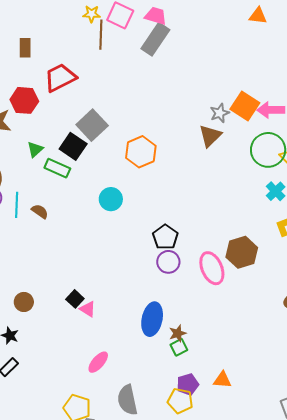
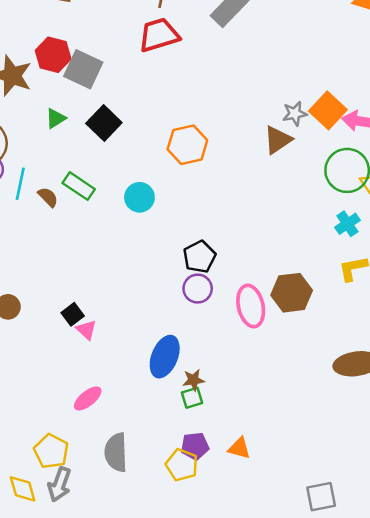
red trapezoid: (60, 78) -> (159, 35), moved
gray square: (92, 125) -> (83, 69), moved, turned -32
green rectangle: (57, 168) -> (79, 186), moved

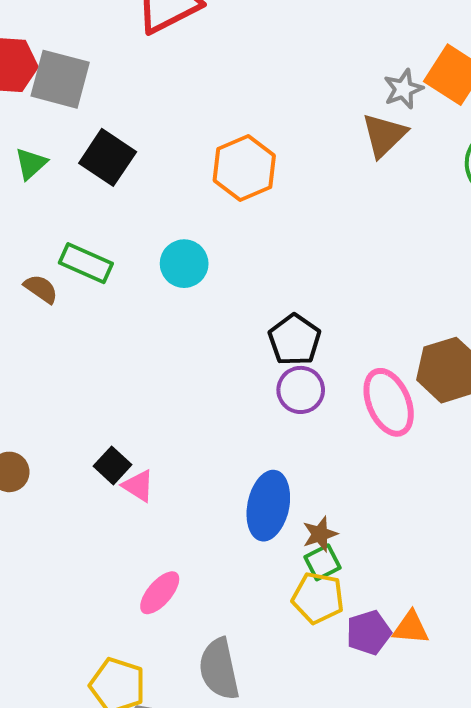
purple pentagon: (195, 446) -> (369, 633), moved
yellow pentagon: (182, 465) -> (318, 598), moved

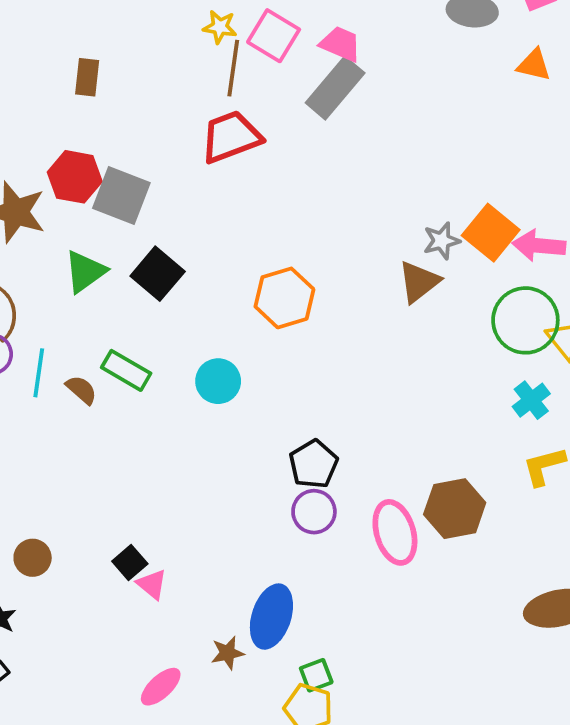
green triangle: (31, 164) -> (85, 272), size x1.4
brown star: (320, 534) -> (228, 653), moved

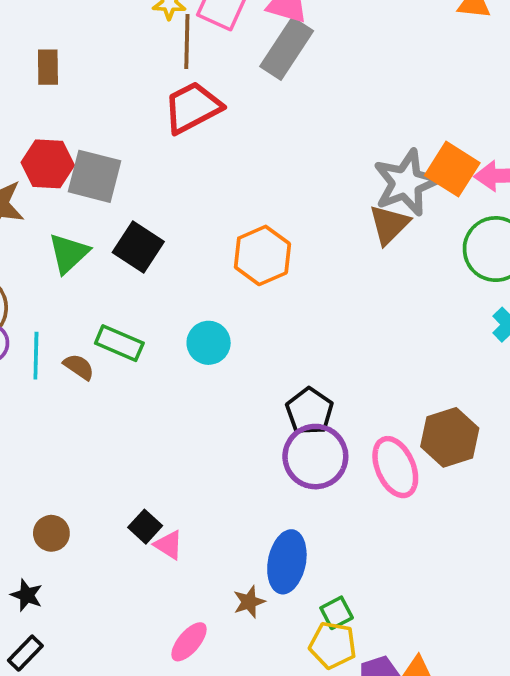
gray star: (442, 241) -> (406, 183), size x1.8
purple circle: (314, 512) -> (315, 457), size x1.5

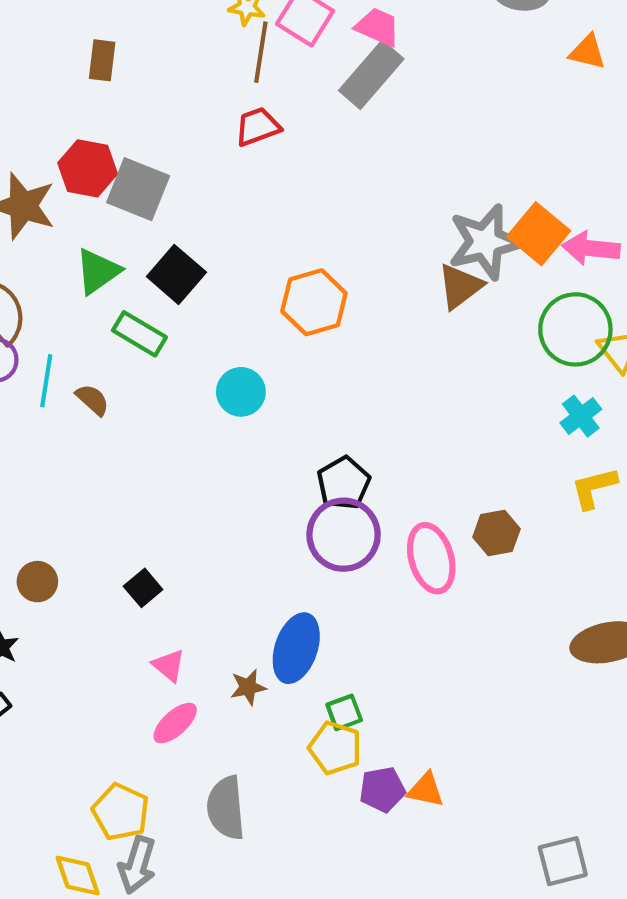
red trapezoid: (192, 107) -> (258, 127), size x0.7
green rectangle: (119, 343) -> (139, 334), moved
brown hexagon: (450, 437) -> (496, 533), size x0.7
pink triangle: (169, 545) -> (169, 665), moved

